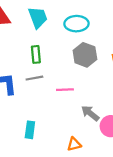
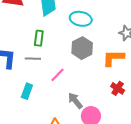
pink line: (65, 90) -> (58, 75), turned -56
cyan rectangle: (30, 130) -> (27, 91), moved

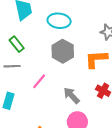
green rectangle: (39, 38) -> (17, 44), turned -42
gray arrow: (75, 101) -> (71, 95), moved

